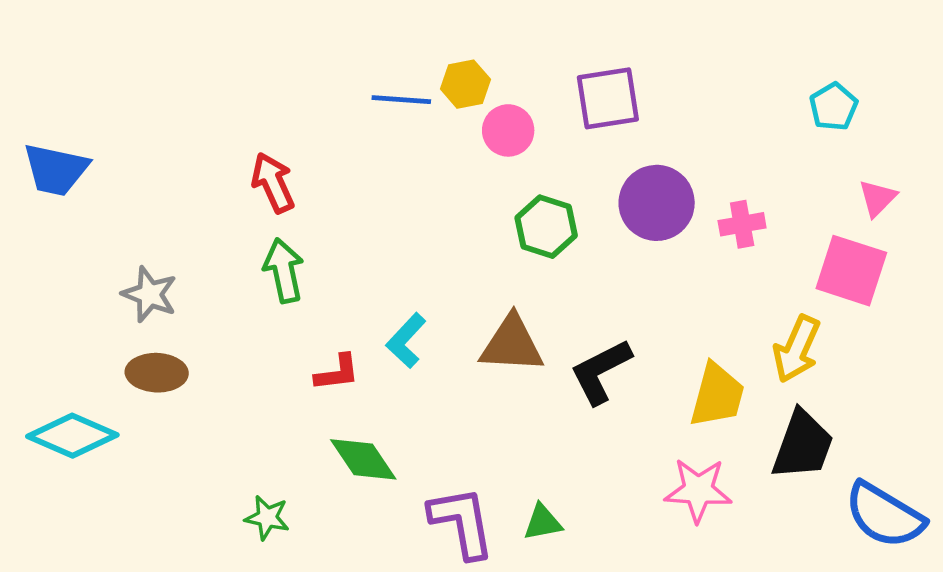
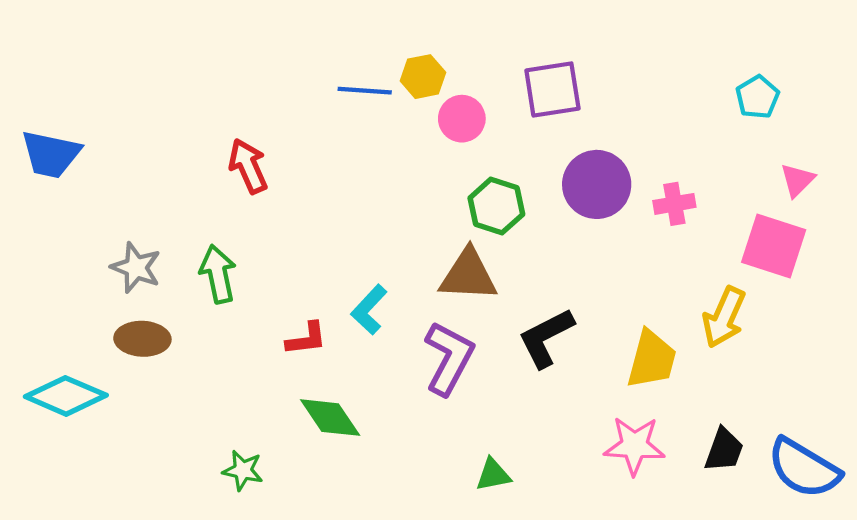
green arrow: (284, 271) -> (218, 274), moved
brown triangle: (512, 344) -> (468, 275), moved
black trapezoid: (803, 445) -> (724, 450), moved, size x0.7
purple L-shape: (462, 522) -> (449, 358), moved, turned 38

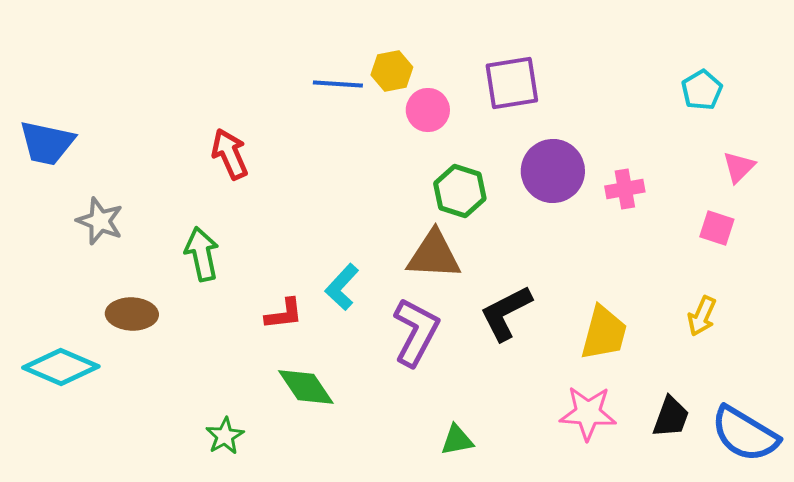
pink square: (774, 246) -> (717, 228), size x0.6
gray star: (136, 268) -> (100, 221), moved
yellow arrow: (724, 317) -> (702, 316), moved, size x0.7
green star: (243, 470) -> (225, 436), turned 30

